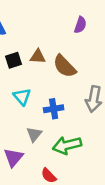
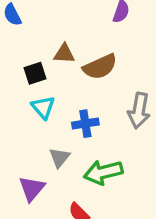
black square: (13, 60) -> (35, 73), moved
brown semicircle: (65, 66) -> (100, 67), turned -70

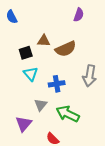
green arrow: (103, 172) -> (68, 114), turned 40

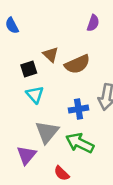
brown triangle: (44, 41) -> (51, 55), turned 40
blue cross: (57, 84) -> (79, 109), moved
gray triangle: (41, 105) -> (47, 132), size x1.5

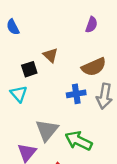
brown semicircle: (77, 64) -> (94, 67), moved
cyan triangle: (35, 95) -> (19, 94), moved
blue cross: (79, 109) -> (76, 94), moved

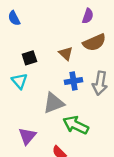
brown triangle: (50, 55) -> (66, 53), moved
brown semicircle: (94, 67) -> (94, 42), moved
gray triangle: (47, 130) -> (54, 103), moved, turned 30

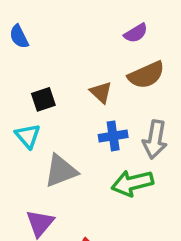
purple semicircle: (88, 16) -> (136, 33), turned 40
gray triangle: (54, 103) -> (61, 171), moved
green arrow: (76, 125) -> (132, 183), moved, turned -40

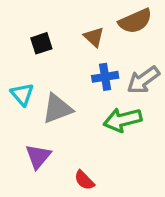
cyan triangle: (28, 136) -> (22, 94), moved
gray arrow: (155, 139) -> (143, 80), turned 44

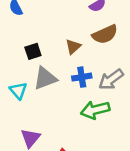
brown triangle: (94, 37) -> (73, 47), turned 35
gray triangle: (57, 109) -> (45, 78), moved

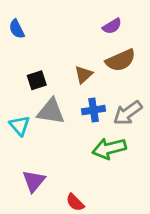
gray triangle: (45, 78) -> (51, 111), turned 30

